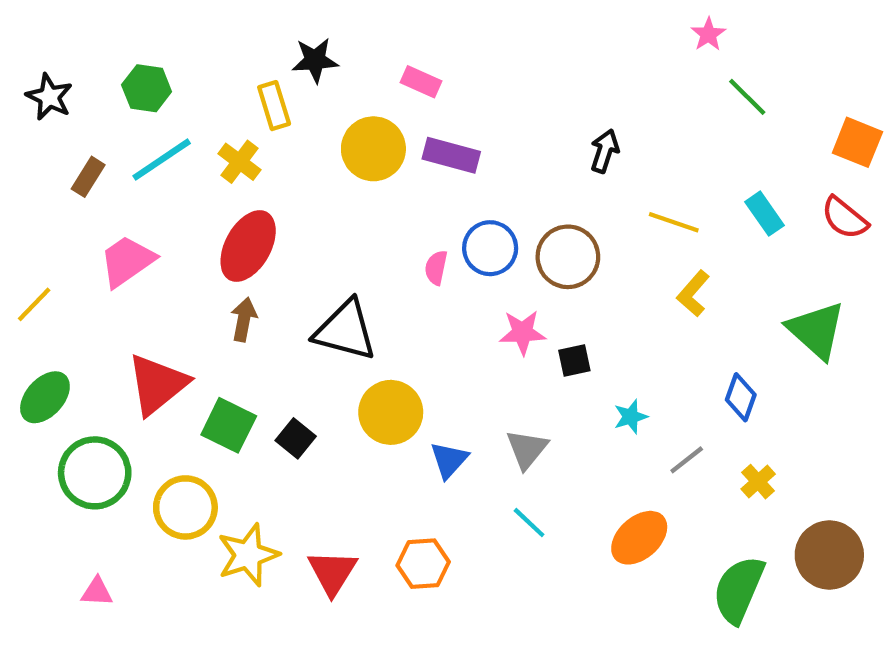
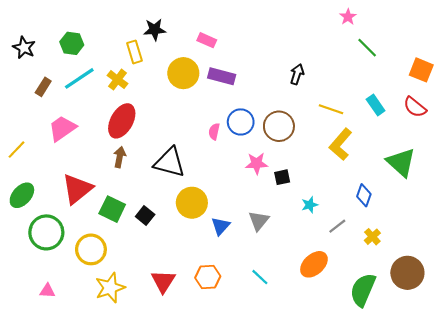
yellow L-shape: (693, 294) -> (341, 144), size x1.4
cyan line: (529, 523) -> (260, 277), moved
yellow star: (248, 555) -> (110, 288), moved

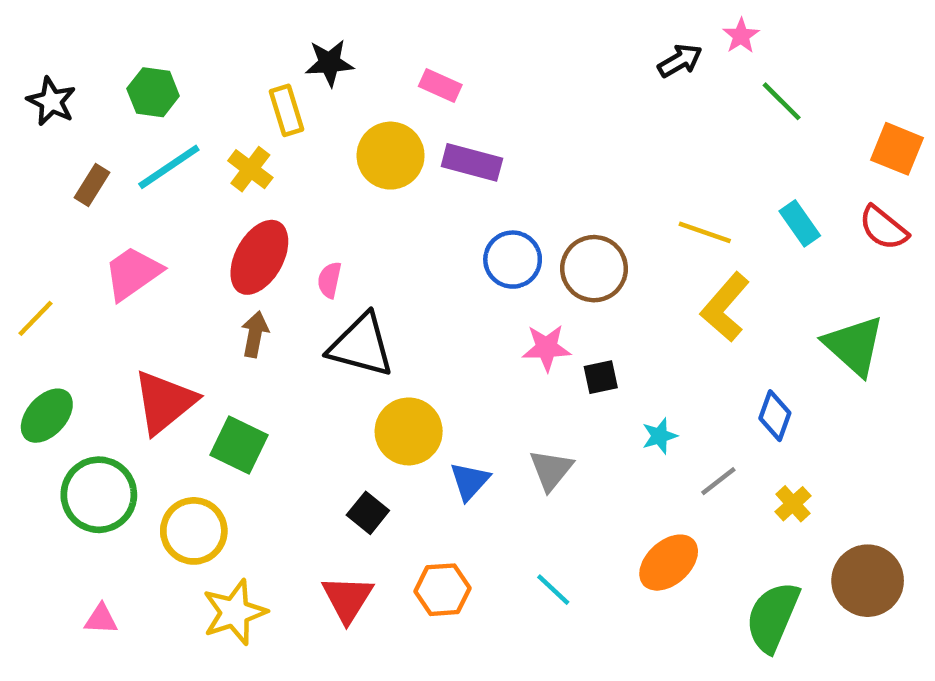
black arrow: (297, 74) -> (680, 61), moved, turned 42
pink semicircle: (214, 132) -> (329, 280), moved
black square: (145, 215) -> (368, 513), moved

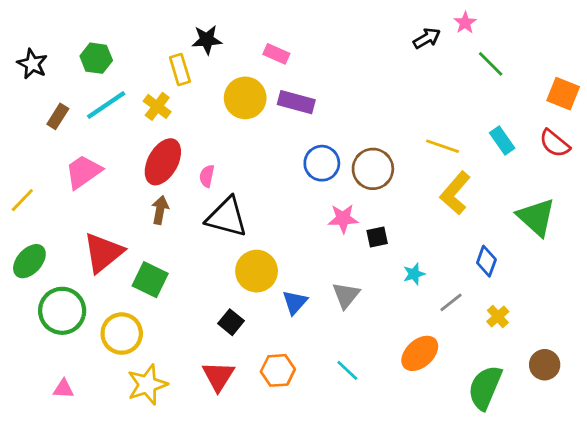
brown circle: (868, 581) -> (545, 365), size x0.7

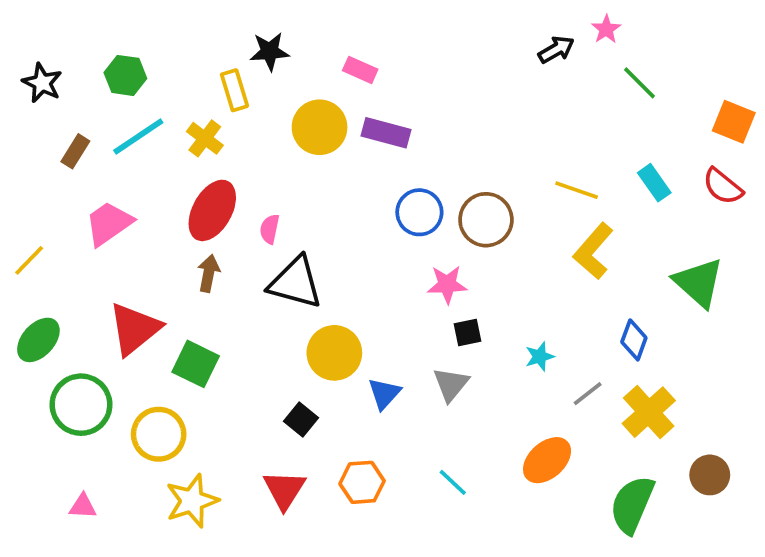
black square: (377, 237) -> (467, 333), moved
yellow cross: (498, 316) -> (649, 412), size x1.8

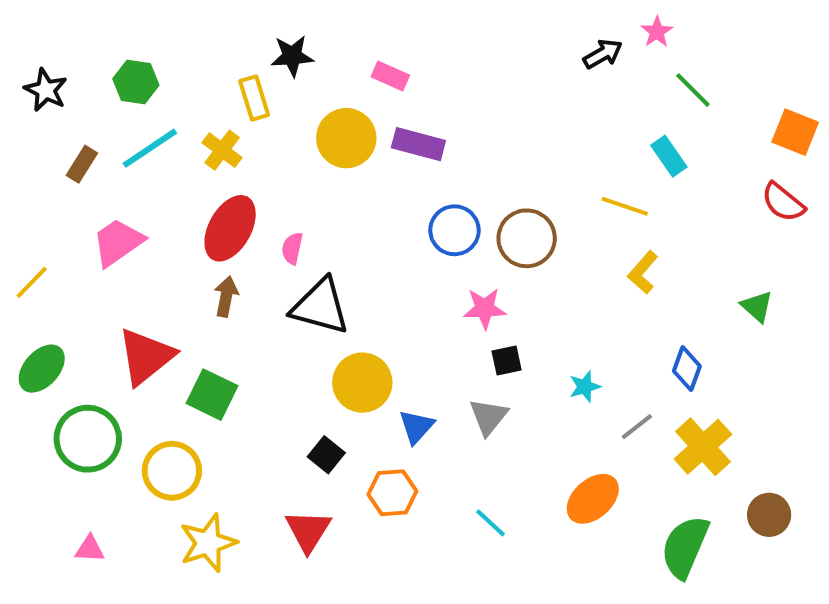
cyan rectangle: (654, 183) -> (669, 156), moved
yellow L-shape: (593, 251) -> (643, 272), size x0.7
green triangle: (699, 283) -> (757, 306), size x0.6
orange hexagon: (362, 482) -> (392, 493), moved

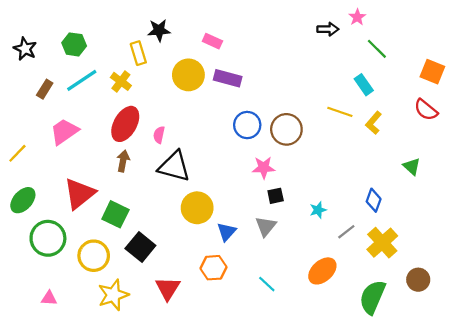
black arrow: (603, 54) -> (328, 29), turned 30
yellow L-shape: (643, 272) -> (374, 123), moved
black square: (326, 455) -> (140, 247), moved, size x1.5

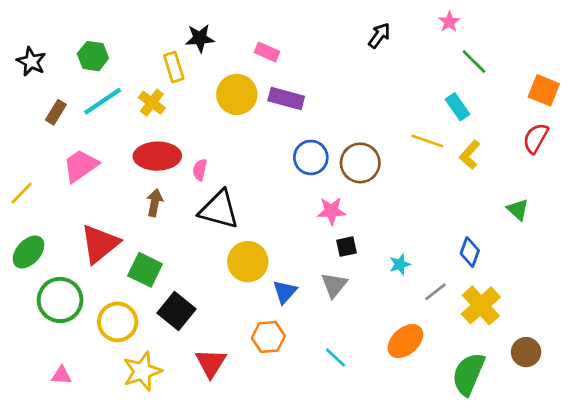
black arrow: (328, 29) -> (379, 35), moved, turned -54
red semicircle: (426, 110) -> (536, 138), turned 80
red ellipse: (125, 124) -> (157, 156), turned 60

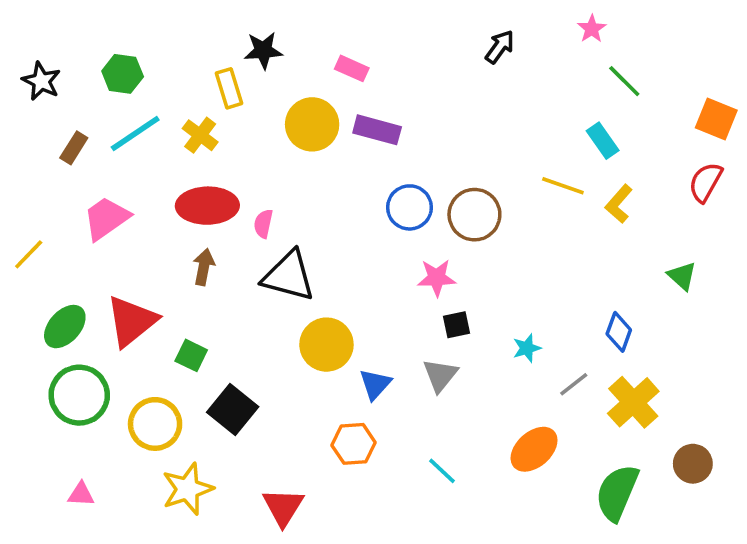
green ellipse: (29, 252) -> (65, 327), moved
green square: (145, 270) -> (191, 355), size x0.7
red triangle: (211, 363) -> (283, 507), moved

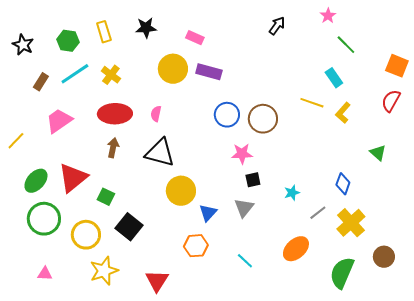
yellow rectangle: (229, 88) -> (104, 32), moved
pink semicircle: (263, 224) -> (156, 114), moved

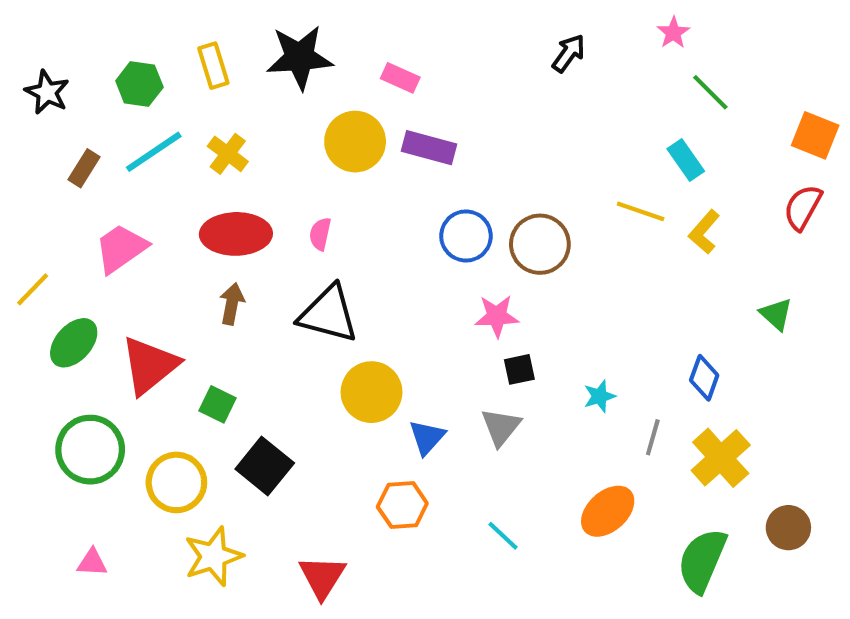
black star: (146, 28) -> (300, 57), size x1.5
green ellipse: (36, 181) -> (74, 343), moved
gray line: (318, 213) -> (653, 437), turned -36

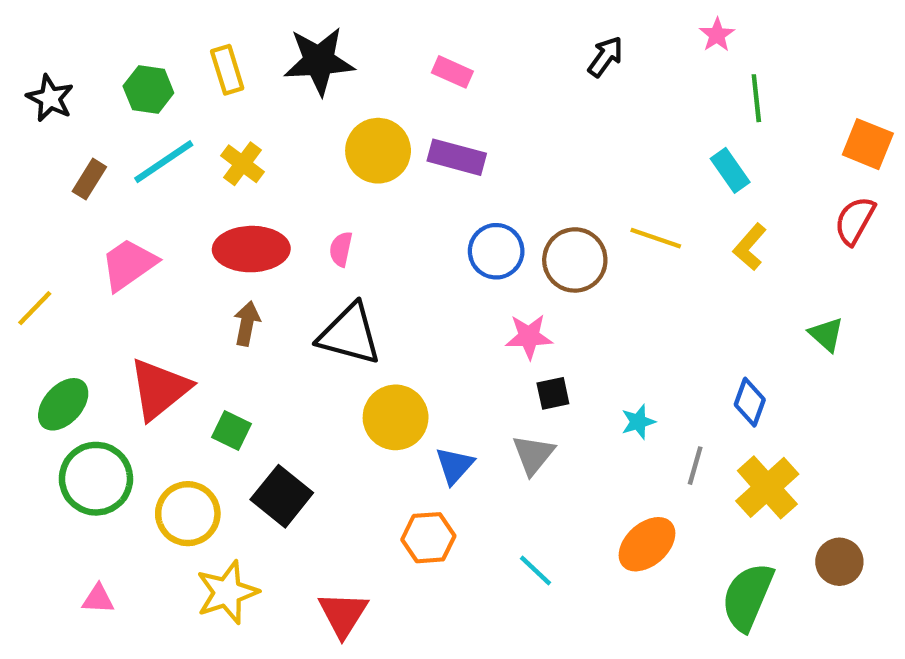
pink rectangle: (400, 78) -> (452, 72), moved
green line: (710, 92) -> (756, 98), turned 39
yellow line: (641, 211) -> (656, 238), moved
green ellipse: (74, 343) -> (63, 404), moved

